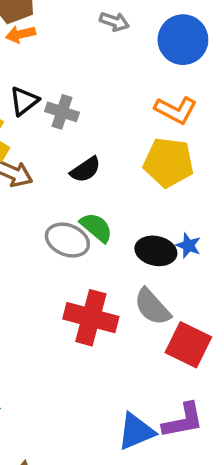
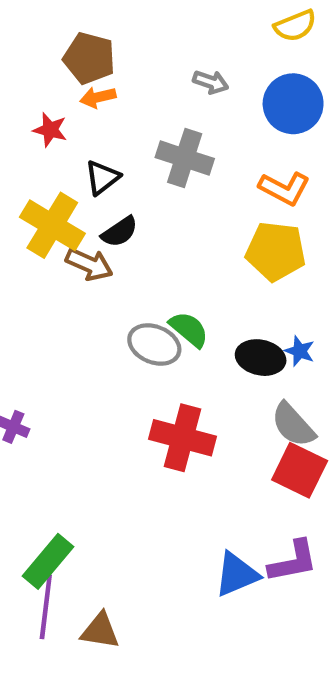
gray cross: (62, 112) -> (185, 158), moved, size x1.4
black semicircle: (85, 170) -> (120, 232), moved
gray semicircle: (152, 307) -> (293, 425), moved

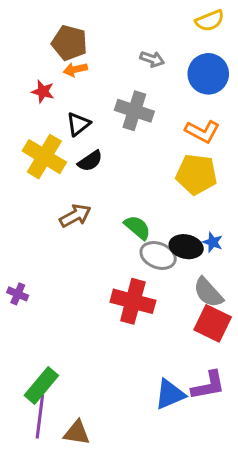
brown arrow: (89, 264) -> (75, 216), moved, turned -52
gray ellipse: (154, 345) -> (158, 256), moved

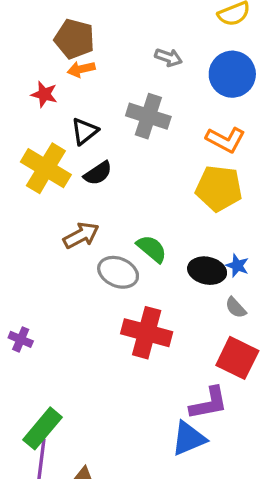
gray ellipse: (158, 256) -> (118, 272), moved
gray semicircle: (208, 292) -> (236, 308), moved, size x0.6
purple cross: (18, 294) -> (21, 339), moved
purple L-shape: (208, 385) -> (209, 403), moved

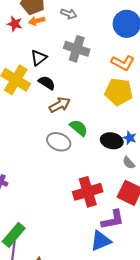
gray arrow: (168, 57) -> (69, 14), moved
red star: (44, 94) -> (15, 24), moved
black semicircle: (98, 173) -> (47, 83), turned -114
brown arrow: (81, 235) -> (60, 105), moved
red cross: (147, 333) -> (88, 192), moved, turned -32

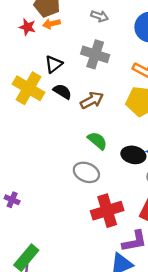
gray arrow: (69, 14) -> (100, 16), moved
brown arrow: (60, 105) -> (92, 100), moved
gray ellipse: (59, 142) -> (86, 172), moved

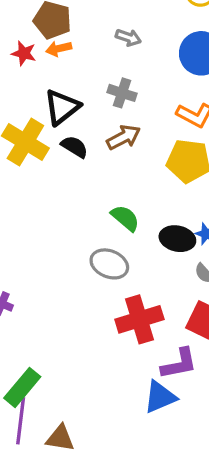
gray cross: (95, 54) -> (122, 93), size x0.7
black triangle: (54, 64) -> (62, 107), size x1.4
brown arrow: (92, 100) -> (124, 137), moved

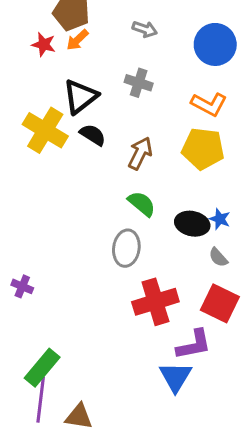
orange arrow: (59, 49) -> (77, 40), turned -30
brown arrow: (124, 137) -> (140, 153), moved, turned -36
gray ellipse: (109, 264) -> (126, 248), turned 76
blue triangle: (160, 397) -> (175, 377), turned -36

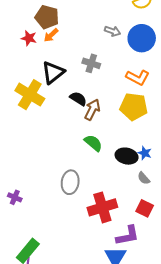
gray arrow: (145, 29) -> (112, 31), moved
black semicircle: (93, 135) -> (78, 99), moved
gray ellipse: (126, 248) -> (70, 182), moved
red square: (220, 303) -> (145, 208), size x0.7

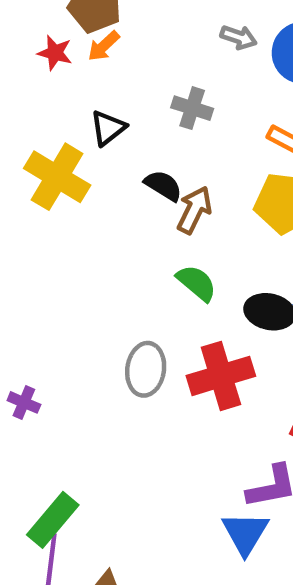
black triangle: (53, 72) -> (108, 128), size x0.7
red cross: (102, 207) -> (221, 376), moved

